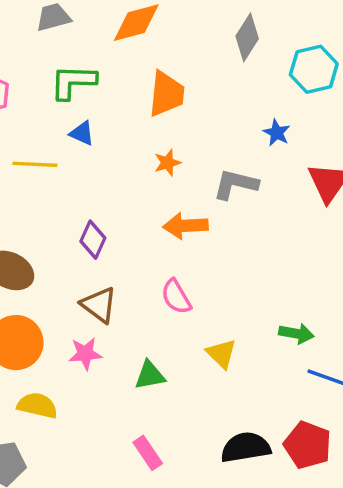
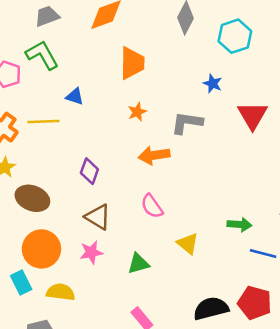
green L-shape: (73, 82) -> (42, 55), moved, turned 64

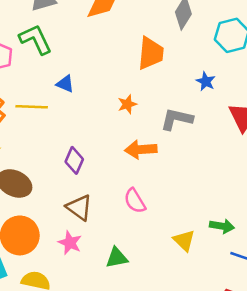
orange trapezoid: (132, 63) -> (151, 53), moved
yellow triangle: (188, 244) -> (184, 241), moved
pink star: (91, 252) -> (70, 243), turned 30

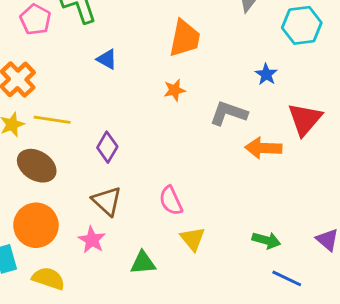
orange trapezoid: (151, 53) -> (185, 38), moved
yellow line: (32, 107) -> (52, 120), moved
orange arrow: (141, 150) -> (263, 148), moved
yellow triangle: (184, 241) -> (193, 239), moved

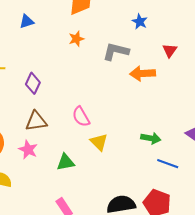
blue triangle: (107, 59) -> (27, 22), turned -42
red triangle: (305, 119) -> (170, 51), size x0.6
brown triangle: (107, 201) -> (36, 121), turned -45

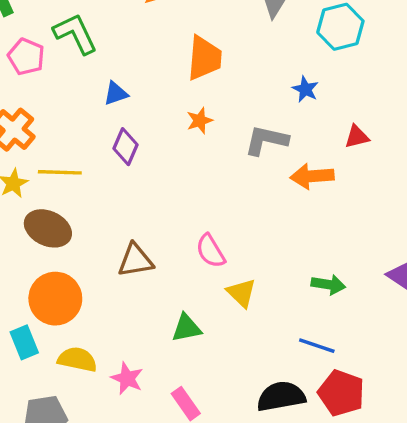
red triangle: (170, 51) -> (357, 137), turned 42
purple diamond: (33, 83) -> (126, 147), moved
pink star: (28, 150) -> (127, 378), moved
blue line: (168, 164) -> (317, 346), moved

